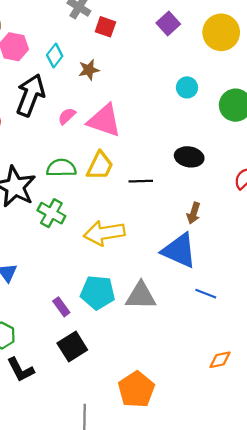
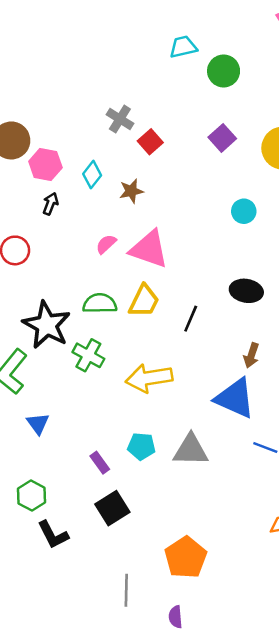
red square: (105, 27) -> (150, 142), turned 30
black arrow: (30, 95) -> (50, 204), moved, size x0.5
black line: (141, 181) -> (191, 319), turned -65
cyan pentagon: (98, 292) -> (141, 446), size x0.7

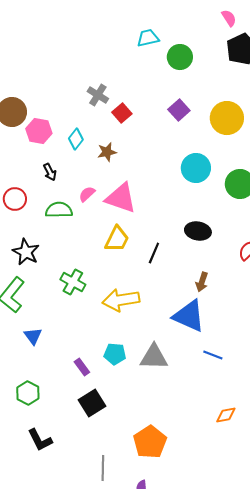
black arrow: (50, 204) -> (50, 172), moved, turned 132
cyan circle: (244, 211) -> (196, 168), size x1.5
green semicircle: (100, 303) -> (59, 210), moved
black star: (47, 325) -> (26, 252), moved, size x0.7
black L-shape: (53, 535) -> (40, 440), moved

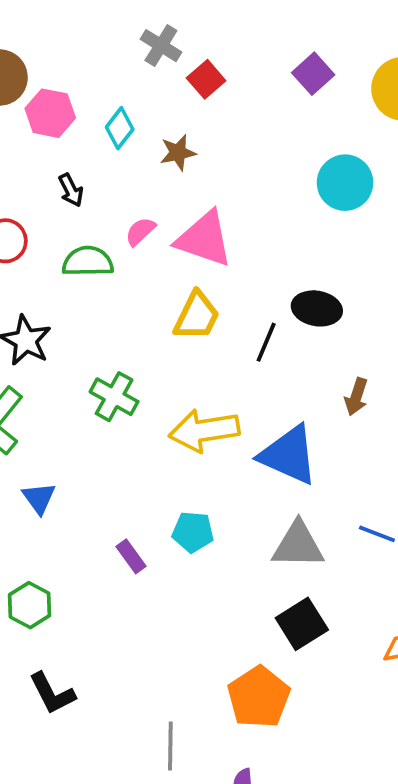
black ellipse: (198, 231) -> (317, 308), moved
blue triangle: (189, 316) -> (289, 455), moved
gray triangle: (154, 357) -> (298, 545), moved
black square: (92, 403) -> (302, 624), moved

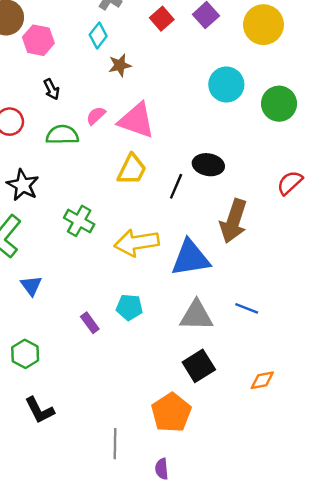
red square: (206, 79) -> (162, 19), moved
cyan diamond: (120, 128) -> (98, 35), moved
brown arrow: (356, 397) -> (234, 221), size x1.8
blue triangle: (289, 455) -> (190, 258), turned -33

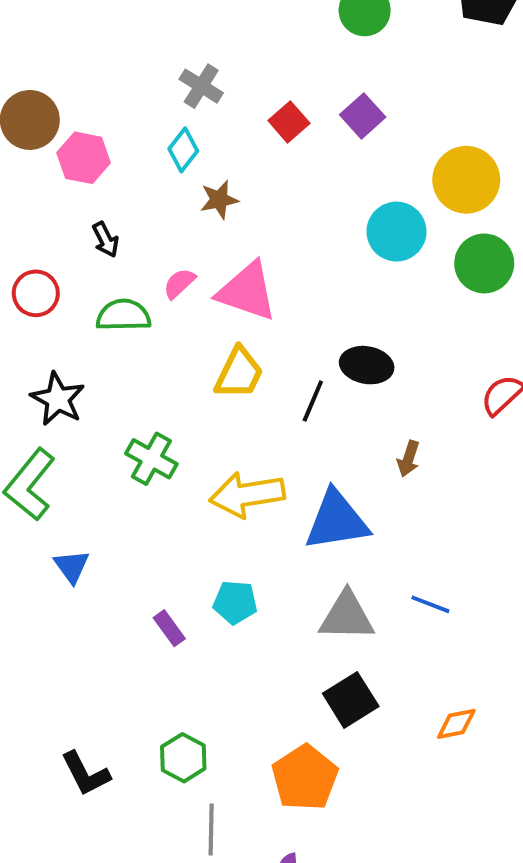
yellow circle: (263, 25) -> (466, 180), moved
brown arrow: (234, 221) -> (408, 459), size x0.5
green hexagon: (25, 354) -> (183, 758), moved

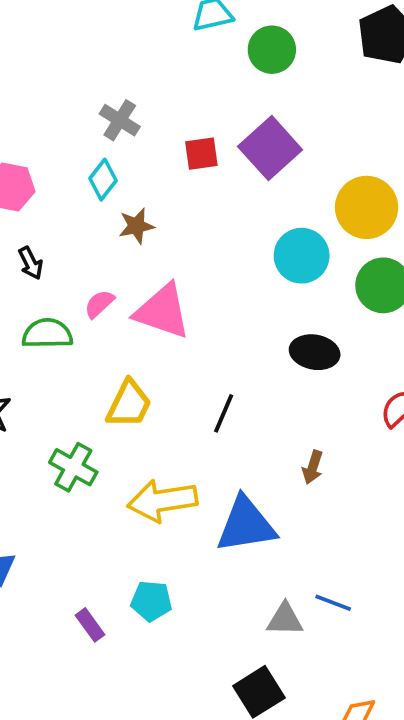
purple square: (363, 116) -> (270, 148), size x1.5
red square: (289, 122) -> (201, 154), turned 33
black ellipse: (367, 365) -> (315, 352), moved
yellow trapezoid: (239, 373) -> (129, 404), moved
gray triangle: (347, 616) -> (285, 619), moved, size x0.7

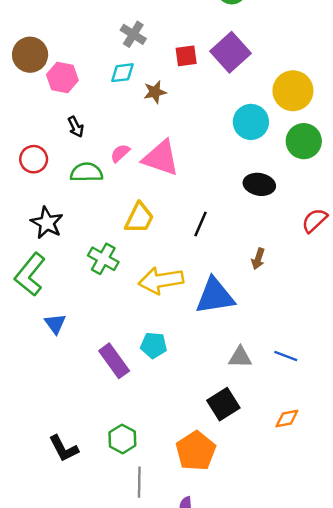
cyan diamond: (103, 180) -> (122, 73), turned 45
brown star: (136, 226) -> (155, 92), moved
blue line: (333, 603) -> (286, 356), moved
purple rectangle: (90, 625) -> (114, 361), size x1.6

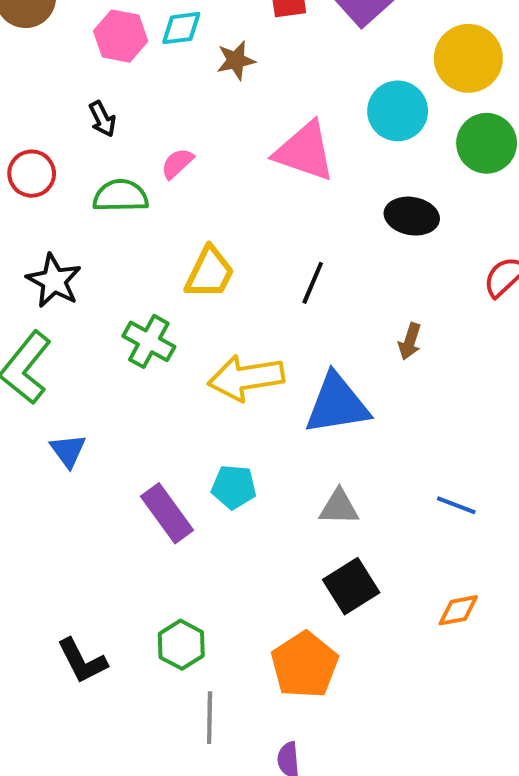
pink hexagon: (62, 78) -> (121, 36), moved
pink triangle: (161, 158) -> (305, 151), moved
gray triangle: (240, 357) -> (339, 507), moved

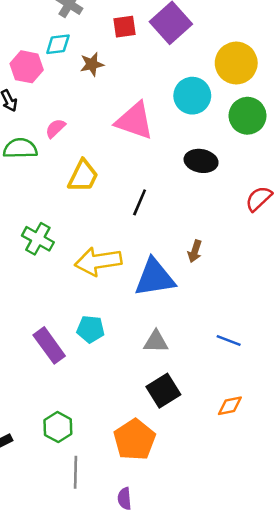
pink hexagon: (121, 36) -> (27, 67), moved
yellow trapezoid: (210, 273) -> (83, 176), moved
brown arrow: (410, 341) -> (195, 251), moved

